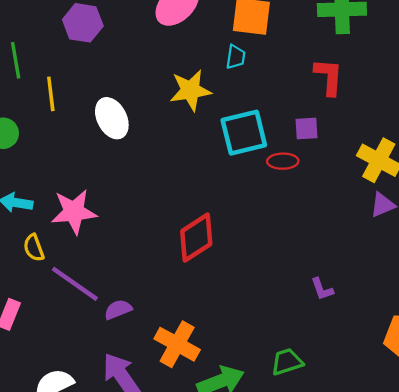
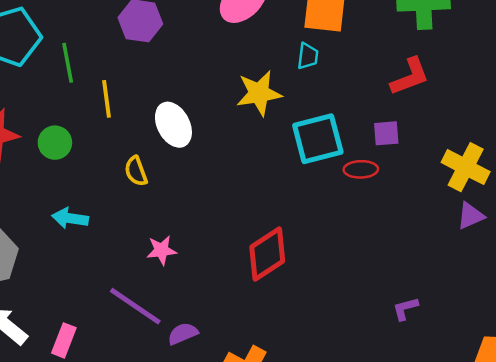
red L-shape: (329, 77) -> (410, 77), turned 66
pink star: (74, 212) -> (162, 250), moved, size x0.6
yellow semicircle: (34, 248) -> (136, 171), moved
purple L-shape: (322, 289) -> (405, 309), turned 95

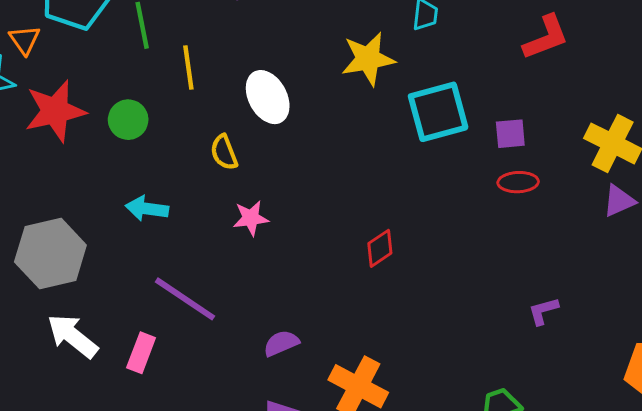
purple square: (386, 133) -> (510, 134), moved
red ellipse: (361, 169) -> (518, 182), moved
pink star: (162, 250) -> (251, 218), moved
red diamond: (267, 254) -> (380, 248), size x0.6
purple line: (135, 306) -> (185, 299), moved

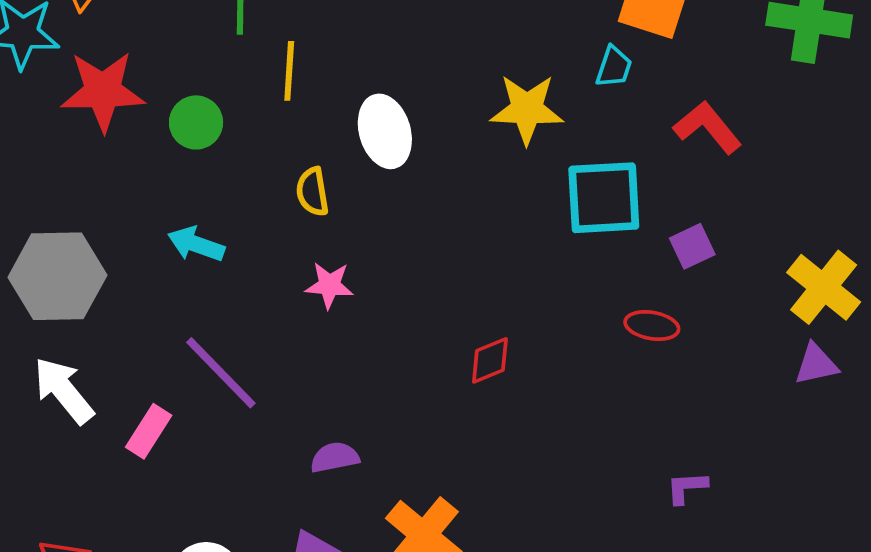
red L-shape: (546, 37) -> (708, 127), moved, turned -120
purple square: (510, 134) -> (692, 246), turned -32
red ellipse: (518, 182) -> (652, 326), moved

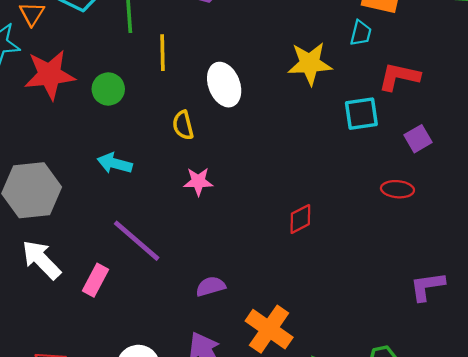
red L-shape: (708, 127) -> (399, 77), moved, turned -33
cyan square: (604, 198) -> (361, 114), size x0.7
purple L-shape: (687, 487) -> (427, 286), size x1.4

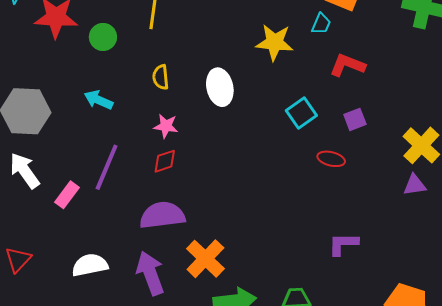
white ellipse: (224, 85) -> (220, 87), moved
cyan square: (361, 114) -> (301, 113), moved, turned -36
red diamond: (300, 219) -> (165, 161), moved
purple line: (137, 241) -> (107, 167), turned 63
purple semicircle: (211, 286) -> (162, 215), size x1.8

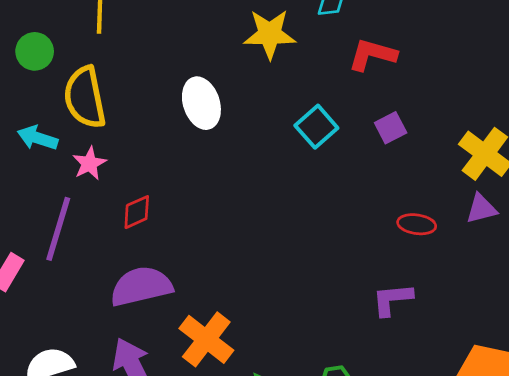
yellow semicircle: (161, 77) -> (85, 97), moved, size x1.8
pink star: (166, 126) -> (89, 163), moved, turned -30
red ellipse: (331, 159) -> (417, 224), moved

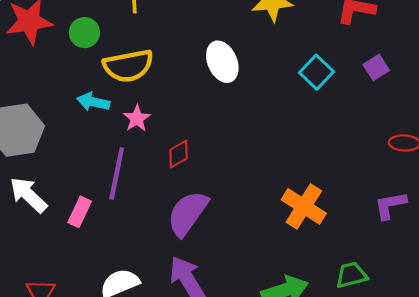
yellow semicircle: (85, 97) -> (128, 66), turned -84
purple semicircle: (141, 286) -> (188, 213), turned -36
orange cross: (206, 339) -> (304, 206), moved

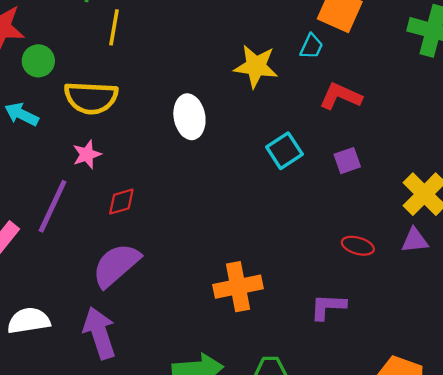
green circle: (84, 33) -> (38, 61), moved
cyan arrow: (93, 102) -> (22, 114), moved
orange cross: (304, 206) -> (238, 287), turned 33

